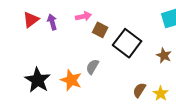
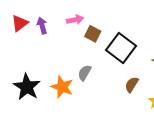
brown semicircle: (139, 90) -> (132, 85), moved

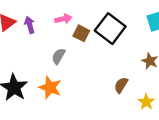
black square: (121, 48) -> (110, 29), moved
gray semicircle: (84, 73) -> (58, 56), moved

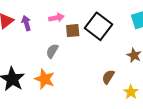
brown square: (81, 33) -> (73, 31), turned -32

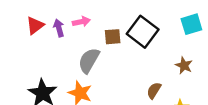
pink arrow: (56, 18) -> (81, 22), moved
gray semicircle: (52, 51) -> (89, 60), size x1.5

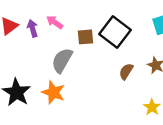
pink arrow: (81, 22) -> (55, 22), turned -133
brown semicircle: (154, 90) -> (126, 71), moved

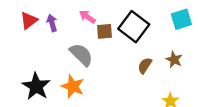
pink arrow: (55, 22) -> (87, 17), moved
gray semicircle: (62, 60) -> (81, 55), turned 105

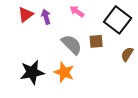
brown square: (104, 31) -> (96, 41), moved
black star: (36, 86) -> (32, 72), turned 30

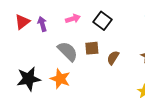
pink arrow: (77, 11) -> (73, 19), turned 128
black square: (118, 20) -> (102, 21), moved, size x0.7
brown semicircle: (127, 54) -> (113, 58), moved

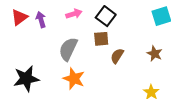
brown square: (92, 48) -> (101, 39), moved
gray semicircle: (68, 51) -> (68, 49), turned -110
orange star: (60, 79) -> (74, 79), moved

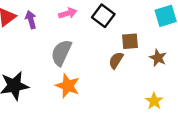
brown square: (101, 39) -> (130, 41), moved

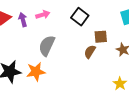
pink arrow: (68, 13) -> (43, 15), moved
orange star: (68, 86) -> (36, 72), moved, turned -30

